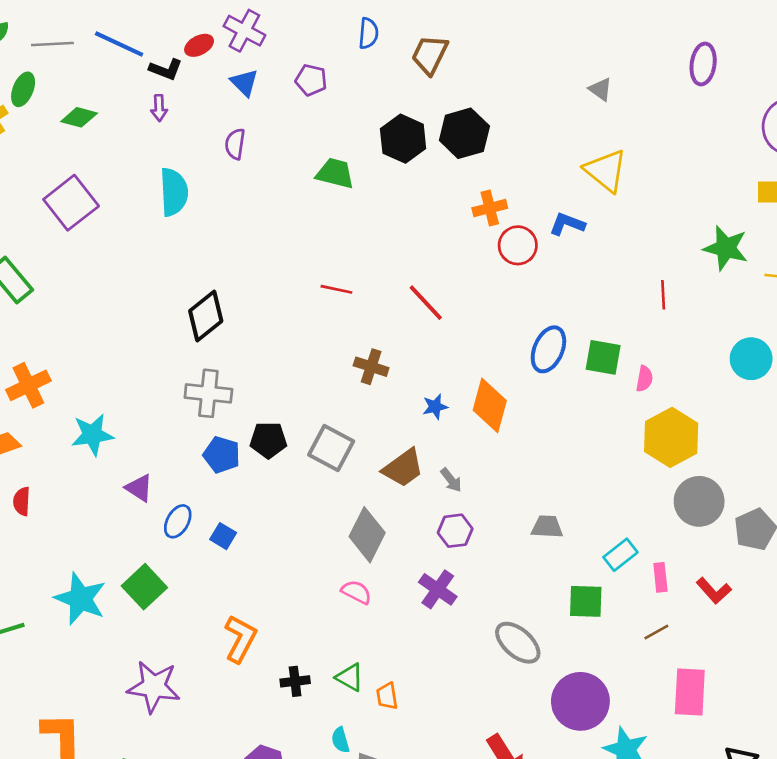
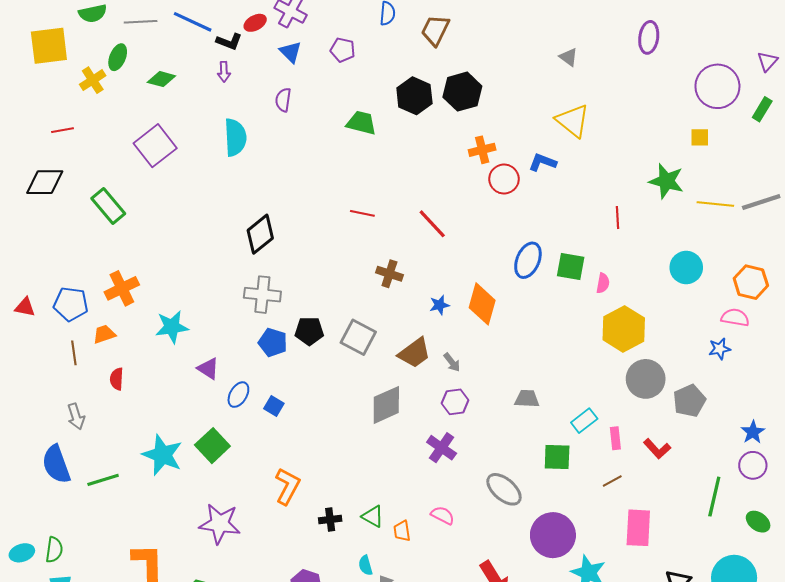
gray diamond: (367, 535) -> (386, 405), turned 39
pink semicircle: (356, 592) -> (443, 515), moved

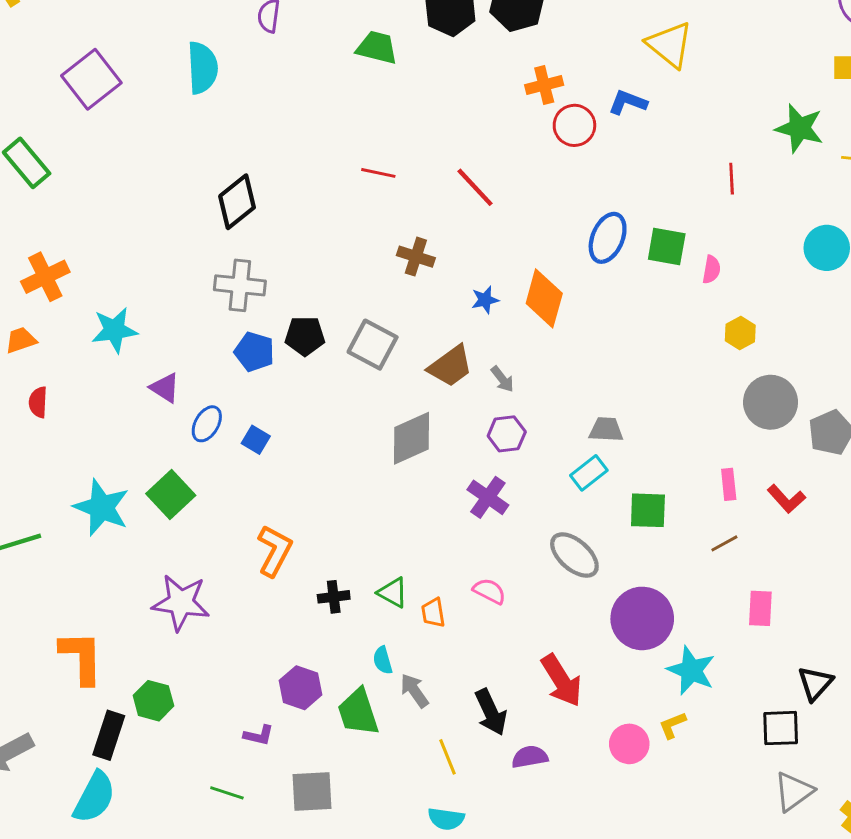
yellow hexagon: (624, 329) -> (740, 333), size x0.5
cyan rectangle: (584, 421) -> (589, 473), moved
pink rectangle: (638, 528) -> (760, 608), size x0.7

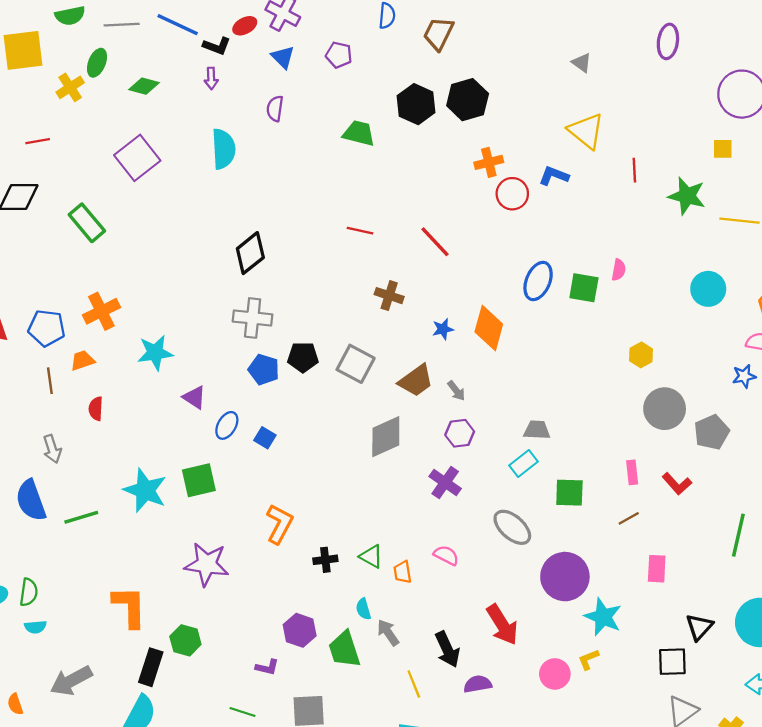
red line: (732, 179) -> (634, 170), moved
pink semicircle: (711, 270) -> (619, 270), moved
green square: (171, 494) -> (199, 480), turned 30

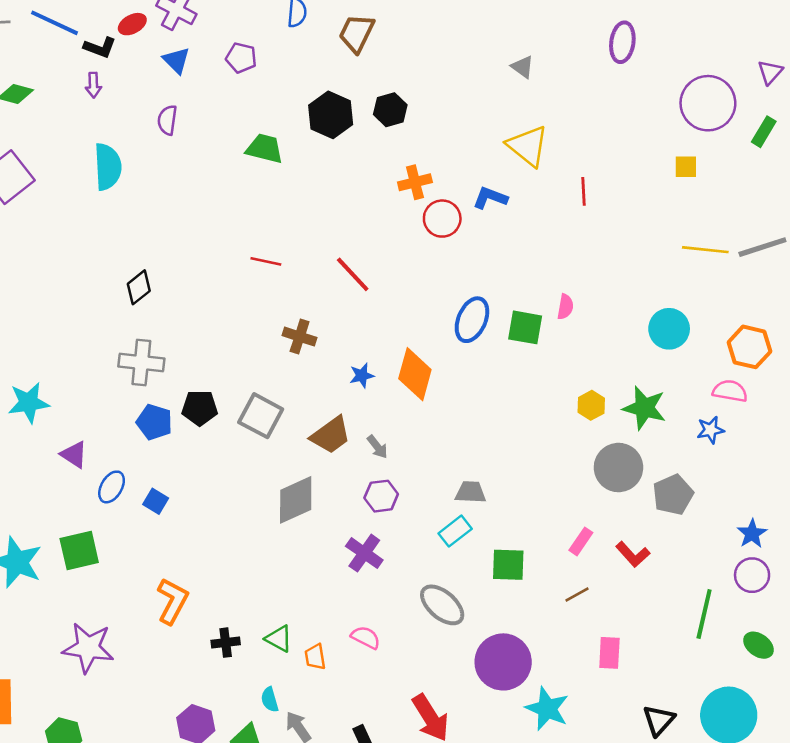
black hexagon: (468, 100) -> (390, 110), size x0.7
green star: (687, 196) -> (644, 408), moved
black diamond: (250, 253) -> (139, 287), size x0.7
pink rectangle: (632, 472) -> (581, 541), turned 40

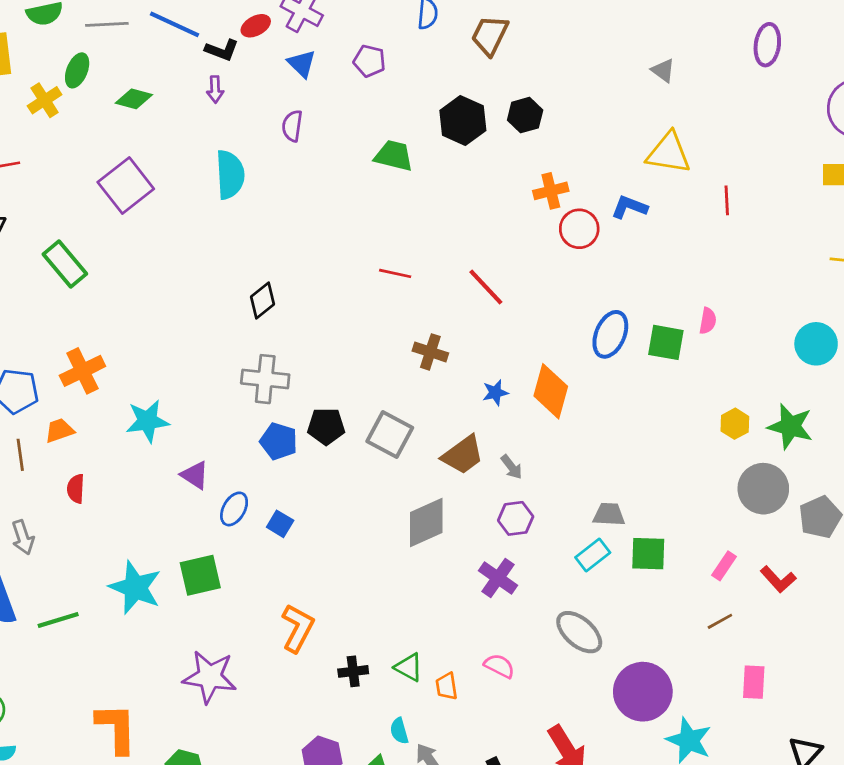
yellow triangle: (528, 146) -> (669, 153), turned -30
green square: (508, 565) -> (648, 554), moved

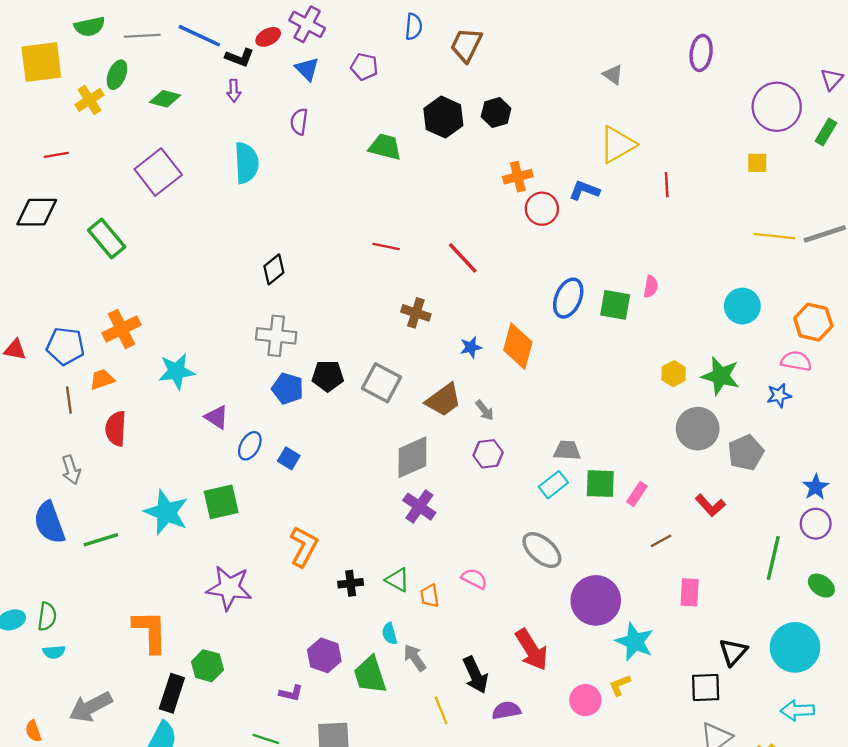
yellow triangle: (669, 153) -> (617, 145), turned -39
red semicircle: (76, 489) -> (116, 429), size x1.4
pink rectangle: (724, 566) -> (637, 494), moved
purple cross: (498, 578) -> (419, 507), moved

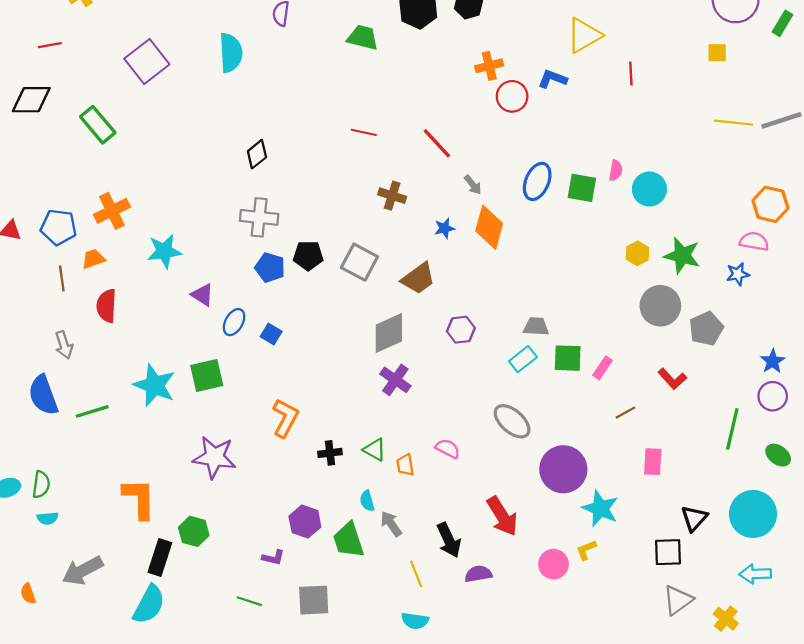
cyan circle: (742, 306) -> (649, 189), moved
gray arrow: (485, 410) -> (473, 185), moved

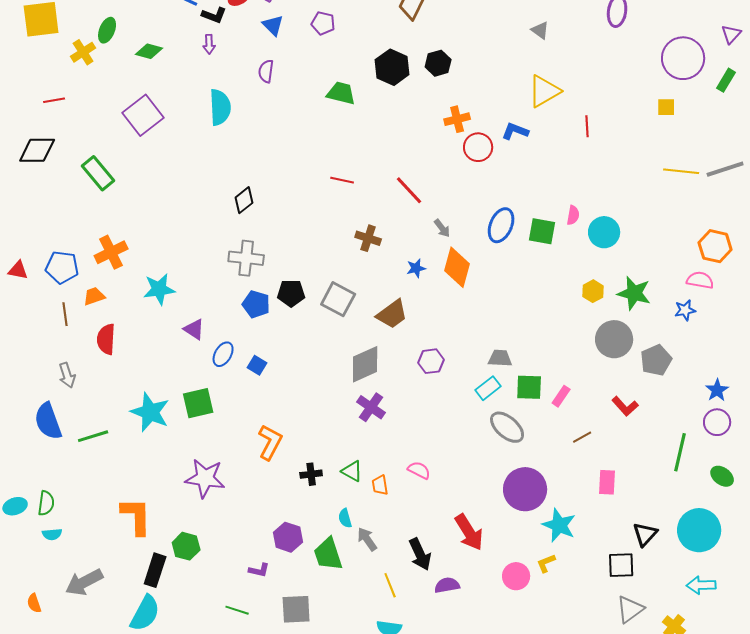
gray ellipse: (512, 421) -> (507, 427), moved

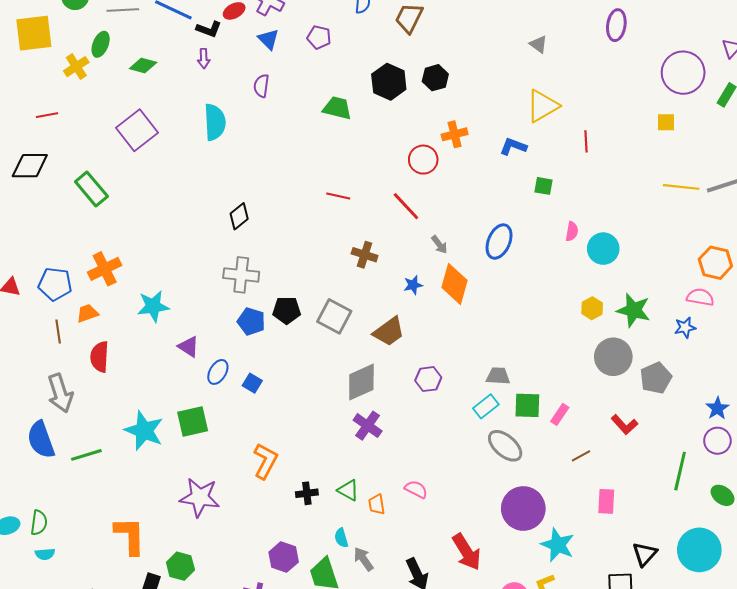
red circle: (478, 147) -> (423, 160), moved
green square: (542, 231) -> (544, 186), moved, size x0.7
gray arrow: (67, 375) -> (60, 393), size x1.5

